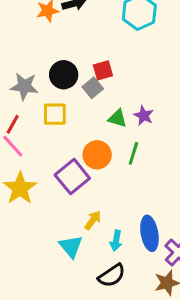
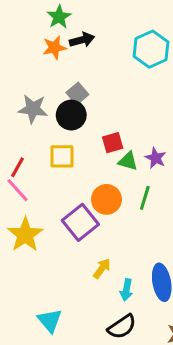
red square: (103, 70) -> (113, 143), moved
gray star: (24, 86) -> (33, 109), moved
gray square: (93, 88) -> (77, 94), moved
cyan triangle: (71, 246) -> (50, 321), moved

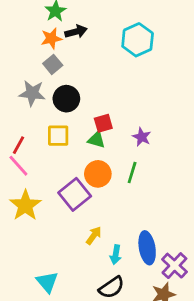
gray square: (77, 94) -> (53, 64), moved
green triangle: (128, 161) -> (96, 140), moved

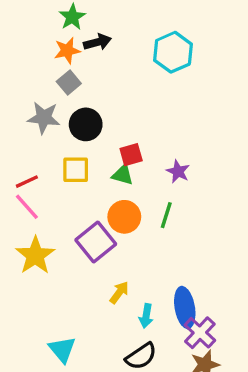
red line: (18, 145) -> (27, 182), turned 36
purple cross: (174, 266) -> (200, 333), moved

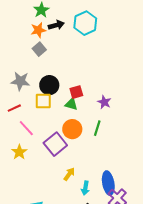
cyan hexagon: (173, 52) -> (85, 23), moved
gray star: (44, 118) -> (20, 81), moved
black circle: (86, 124) -> (49, 85), moved
pink line: (27, 207) -> (26, 128), moved
yellow star: (35, 255) -> (19, 152), size x0.7

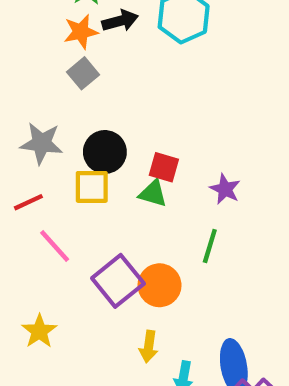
red square: (76, 92) -> (164, 167), turned 32
orange circle: (72, 129) -> (160, 285), moved
yellow star: (19, 152) -> (39, 331), moved
yellow arrow: (69, 174) -> (149, 346), turned 152

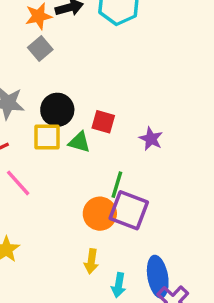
green triangle: (153, 193) -> (79, 142), moved
green line: (210, 246) -> (117, 185), moved
purple square: (118, 281) -> (129, 210), moved, turned -30

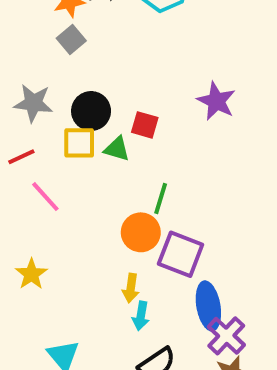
purple star: (151, 139) -> (216, 101), moved, size x1.4
purple square: (129, 210) -> (181, 254), moved
cyan arrow: (119, 285) -> (141, 316), moved

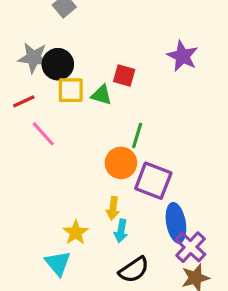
black circle: (91, 111) -> (58, 64), moved
yellow star: (31, 274) -> (76, 233), moved

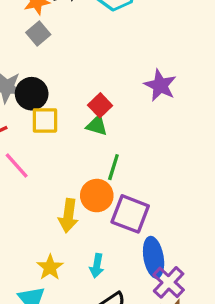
red square: (124, 76) -> (100, 105), turned 30
green triangle: (102, 95) -> (97, 125), moved
yellow arrow: (113, 208) -> (68, 216), moved, size x1.4

